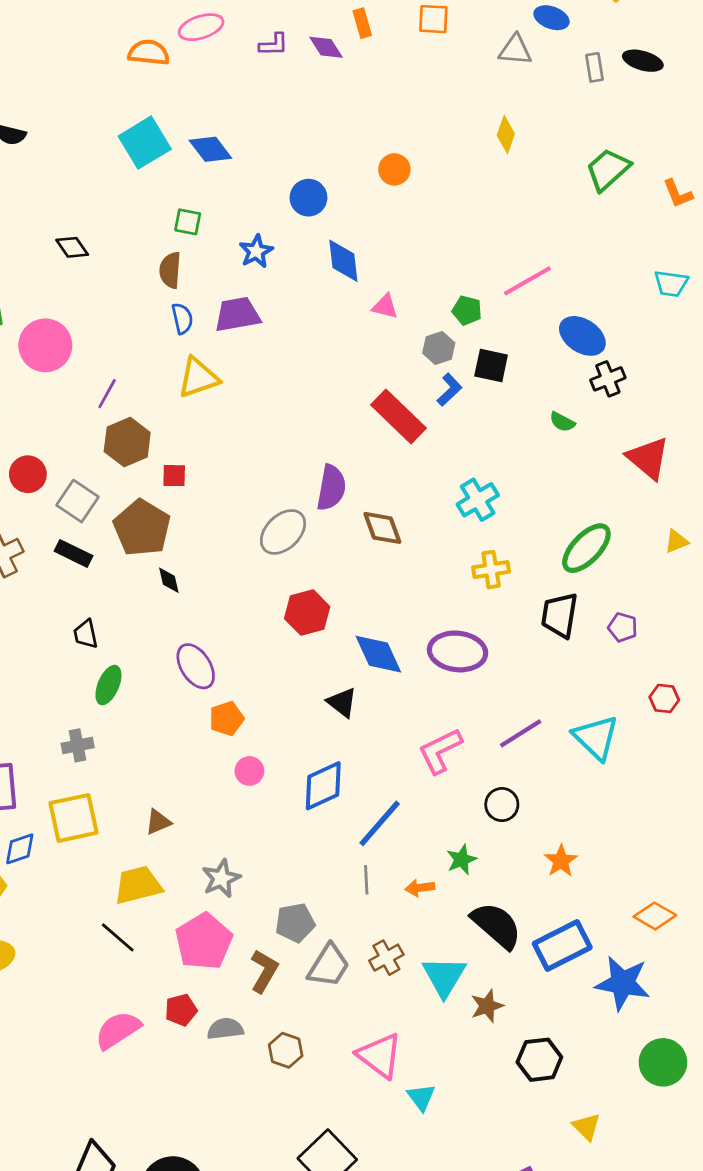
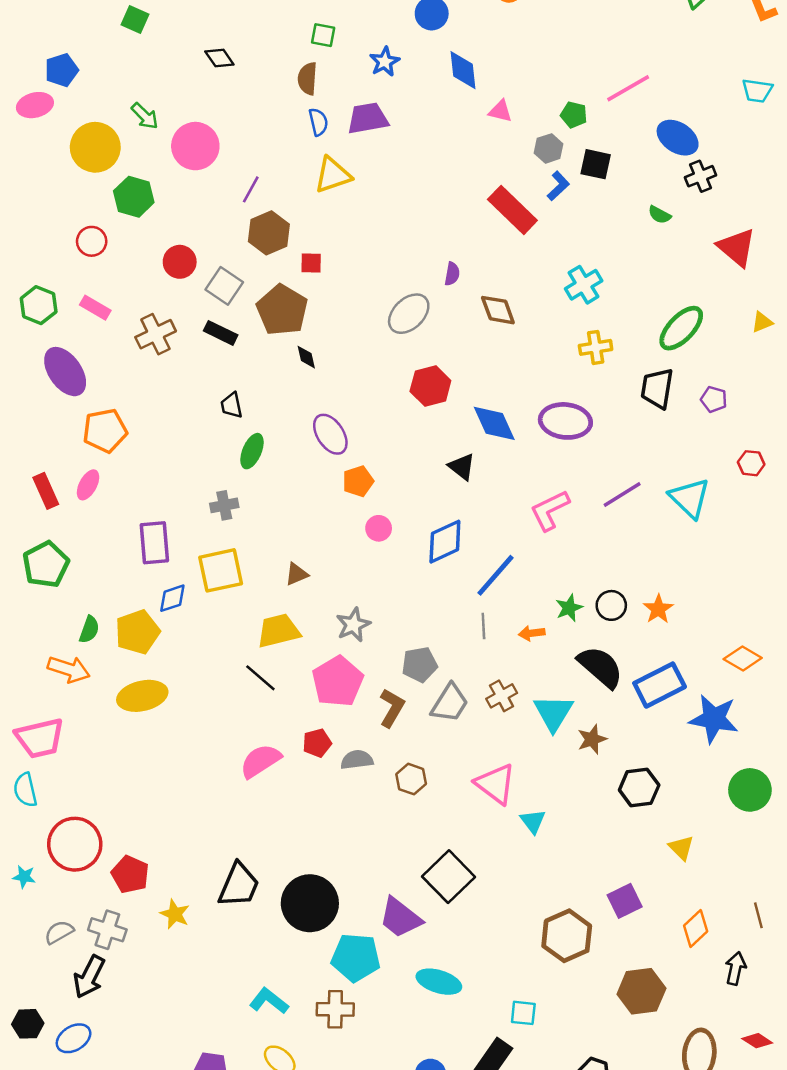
purple semicircle: (331, 488) -> (452, 274), size x0.6
black circle: (502, 805) -> (611, 605), moved

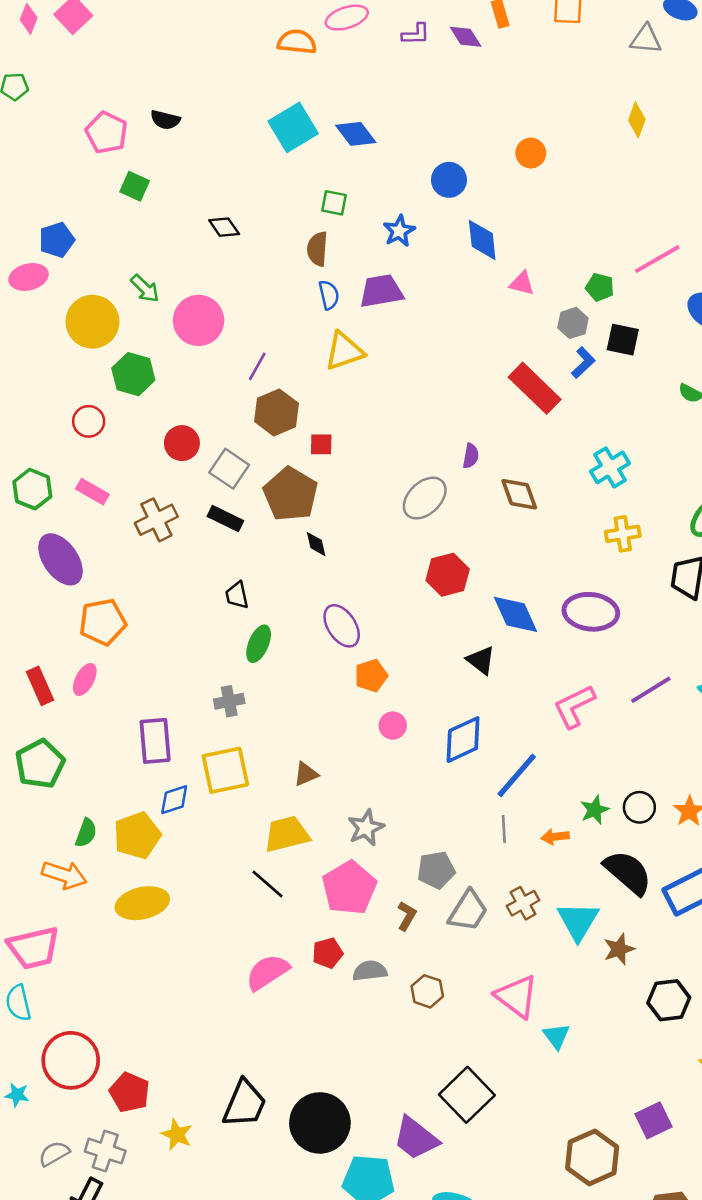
brown L-shape: (392, 708) -> (407, 916), size x0.7

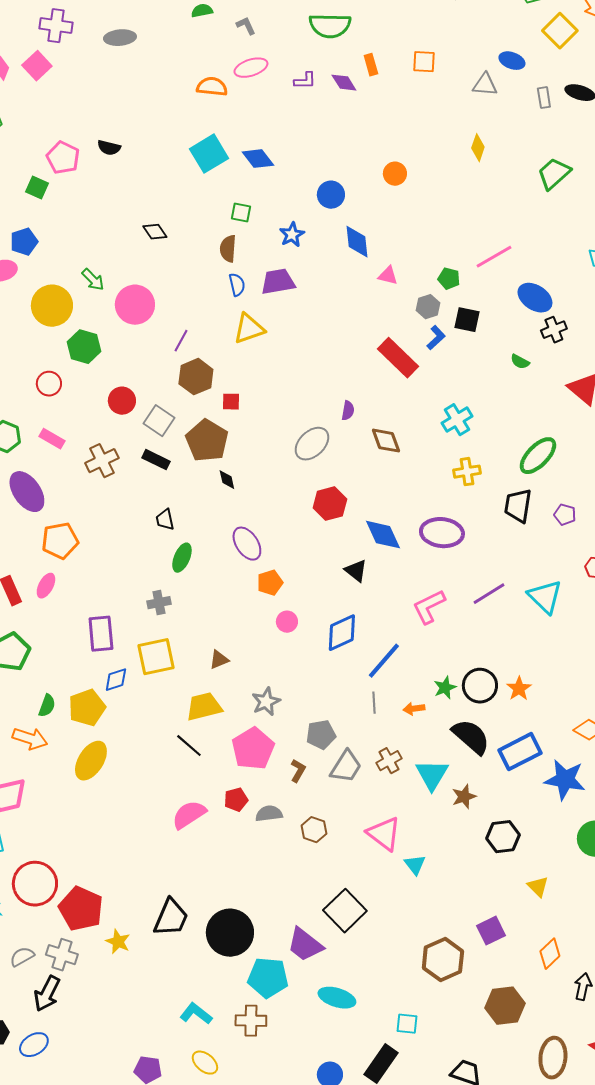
green square: (135, 186) -> (37, 188), moved
black circle: (639, 807) -> (480, 686), size x1.4
yellow ellipse: (142, 903) -> (91, 761), turned -45
red pentagon: (130, 1092) -> (81, 909), size x1.4

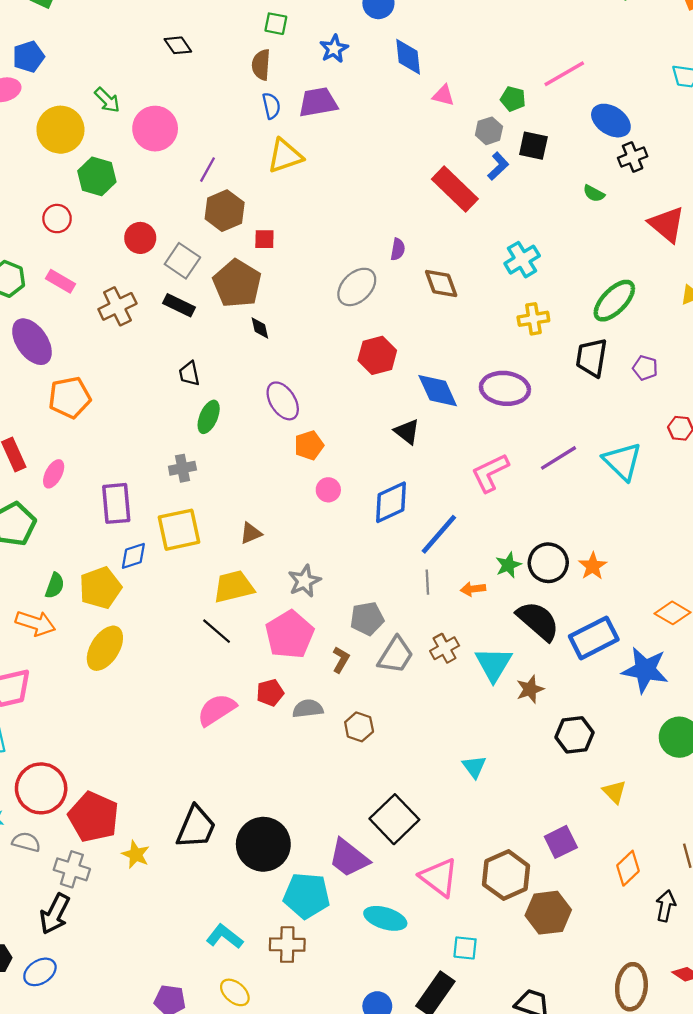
pink ellipse: (46, 586) -> (54, 474), moved
pink triangle: (384, 834) -> (439, 877), moved
gray semicircle: (22, 957) -> (26, 842), moved, turned 45
brown hexagon: (505, 1006) -> (548, 913), moved

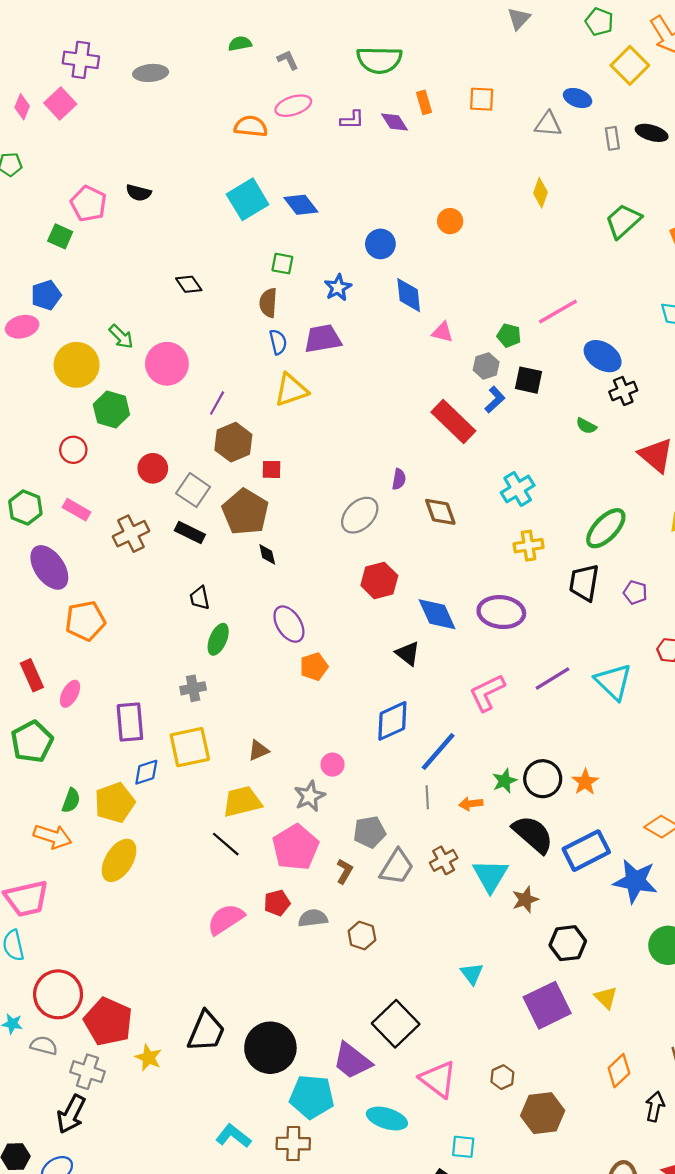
pink circle: (328, 490) -> (332, 765), moved
purple square: (561, 842) -> (547, 1005), moved, size x1.5
brown hexagon: (506, 875) -> (502, 1077), size x0.5

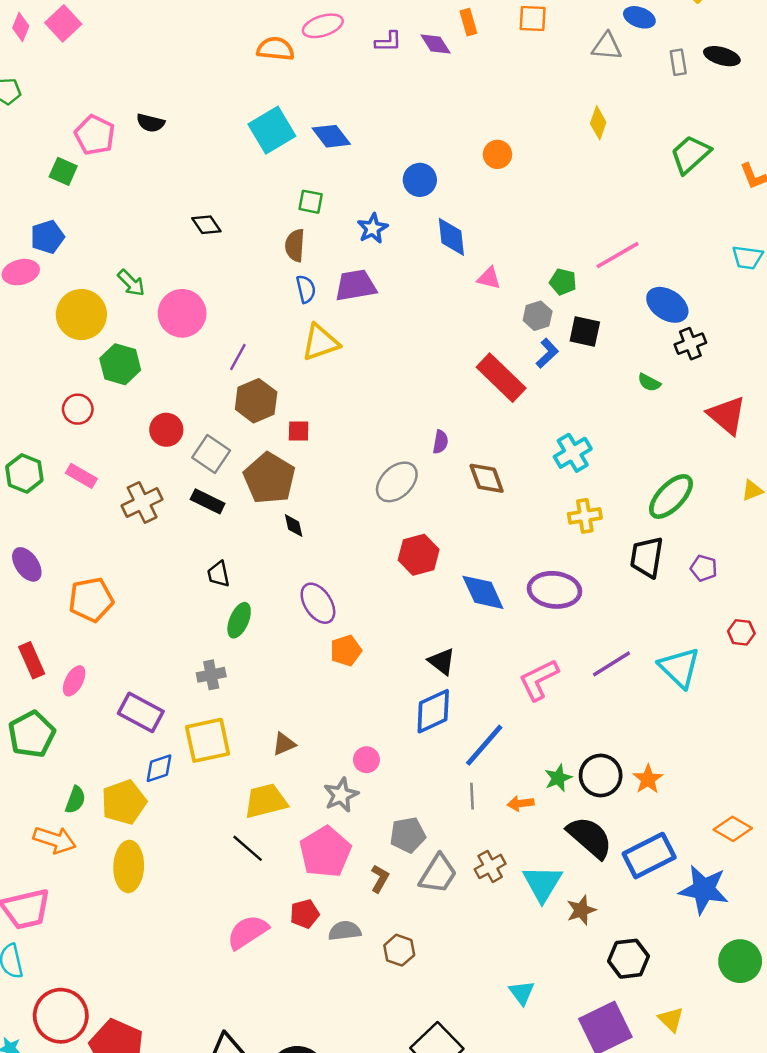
purple ellipse: (49, 567) -> (27, 564), moved, size x0.7
black triangle: (408, 653) -> (442, 661), moved
purple rectangle: (130, 722) -> (141, 712), turned -57
yellow ellipse: (119, 860) -> (129, 866), turned -30

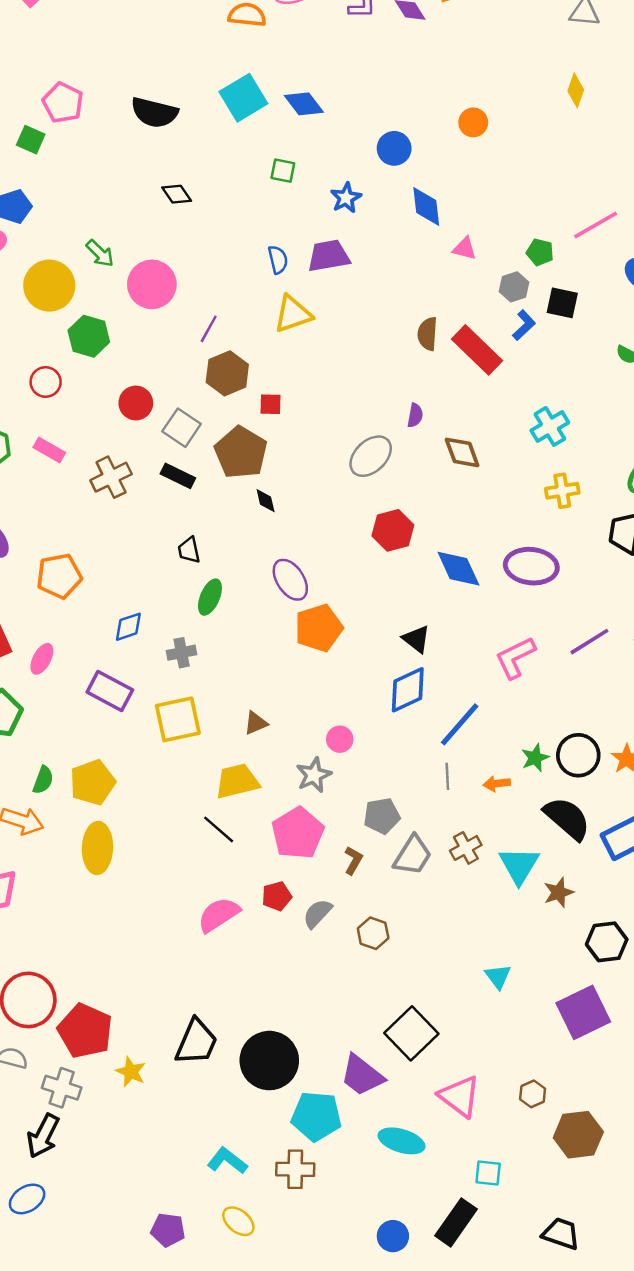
black semicircle: (151, 123) -> (154, 113), moved, size x1.6
brown semicircle: (295, 245) -> (427, 334), moved
orange pentagon: (346, 651) -> (319, 628), size x1.5
blue diamond: (159, 768) -> (128, 627), moved
gray semicircle: (345, 931) -> (317, 913), turned -40

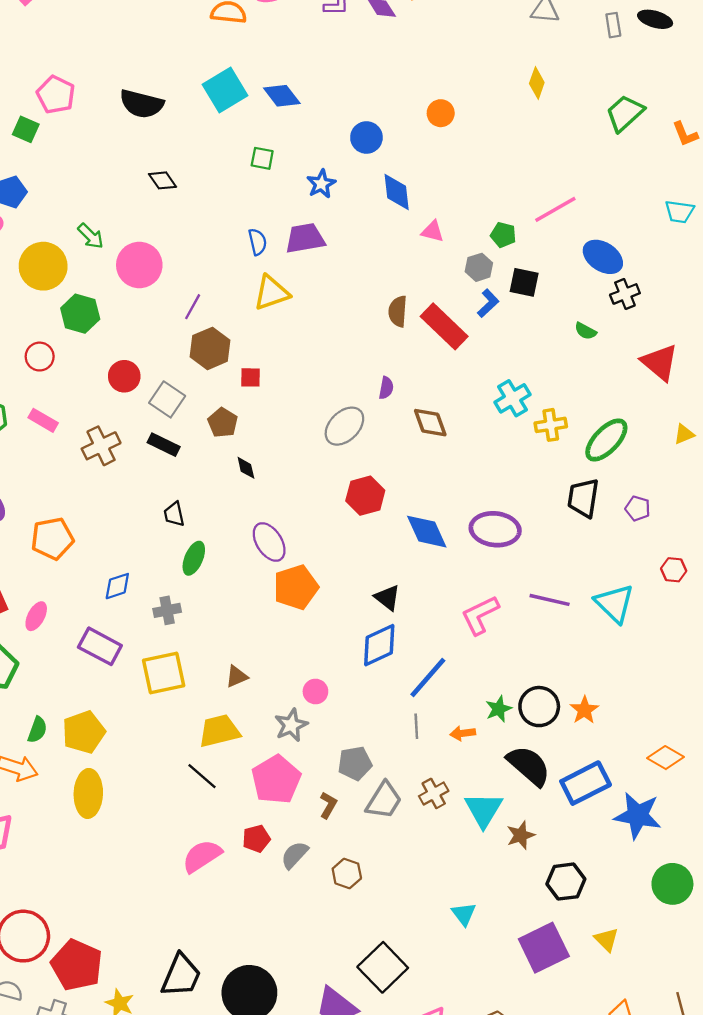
brown pentagon: (241, 452) -> (223, 423), size x0.6
yellow cross: (562, 491) -> (551, 425), moved
purple line: (589, 642) -> (550, 600), turned 45

